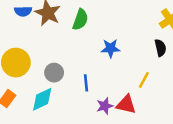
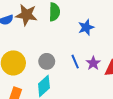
purple star: (105, 106) -> (93, 63), moved

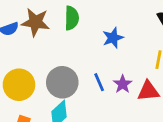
gray circle: (47, 61) -> (62, 82), size x1.5

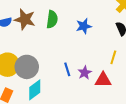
blue star: (113, 38) -> (84, 26), moved
gray circle: (62, 82) -> (27, 67), moved

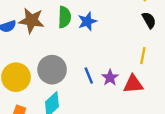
blue star: (84, 26) -> (87, 21), moved
gray circle: (27, 67) -> (52, 70), moved

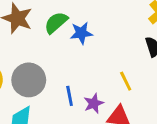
green semicircle: (64, 17) -> (56, 23), turned -145
yellow line: (143, 56) -> (126, 81), moved, turned -49

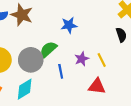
green semicircle: (56, 23) -> (48, 49), moved
purple star: (94, 103) -> (82, 59), moved

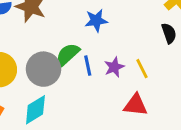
blue line: (61, 71) -> (88, 66), moved

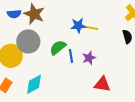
gray circle: (44, 69) -> (28, 42), moved
yellow line: (142, 69) -> (91, 28), moved, turned -56

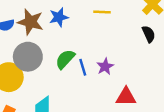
blue star: (78, 26) -> (59, 17), moved
yellow line: (91, 28) -> (102, 12), moved

